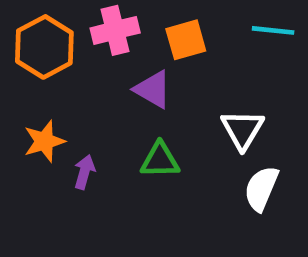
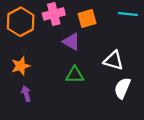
white triangle: (242, 129) -> (113, 60), turned -45
purple arrow: (84, 172) -> (26, 94), moved, turned -32

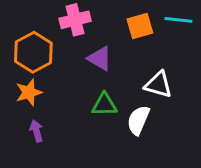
orange square: (87, 18) -> (140, 26), moved
orange hexagon: (21, 22) -> (33, 52), moved
white semicircle: (122, 88) -> (138, 120), moved

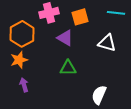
orange square: (140, 26) -> (80, 17), moved
white triangle: (158, 85) -> (107, 43), moved
white semicircle: (138, 120) -> (99, 95), moved

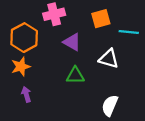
cyan line: (116, 13) -> (129, 32), moved
orange square: (80, 17) -> (101, 19), moved
white triangle: (107, 43) -> (109, 59), moved

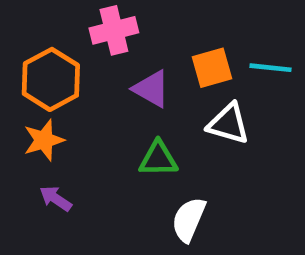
orange square: (101, 19) -> (212, 68), moved
purple arrow: (26, 94) -> (56, 199), turned -40
white semicircle: (110, 105) -> (189, 220), moved

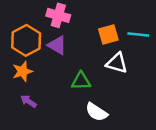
pink cross: (114, 30) -> (58, 15), turned 30
purple triangle: (151, 89) -> (57, 45), moved
white semicircle: (189, 220) -> (96, 112), turned -80

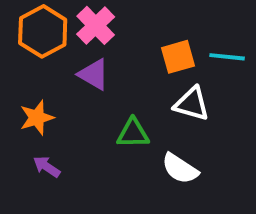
pink cross: (58, 15) -> (96, 25), turned 30
orange hexagon: (26, 40) -> (43, 31), moved
white semicircle: (96, 112) -> (180, 169), moved

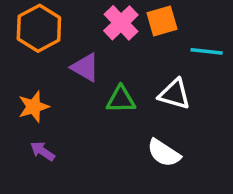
pink cross: (96, 25) -> (121, 23), moved
orange square: (178, 57) -> (162, 21), moved
green triangle: (133, 133) -> (121, 100), moved

